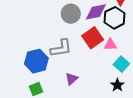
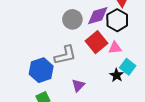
black star: (117, 85) -> (117, 75), moved

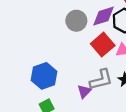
gray L-shape: (65, 55) -> (101, 80), moved

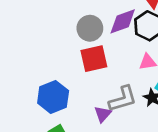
red square: (103, 45) -> (94, 59), moved, turned 30

